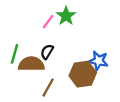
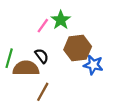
black semicircle: (47, 52) -> (42, 56), turned 112
brown hexagon: (83, 74) -> (78, 48), moved

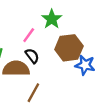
pink line: (43, 26) -> (29, 35), moved

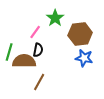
brown hexagon: (69, 48) -> (80, 34), moved
black semicircle: (32, 56) -> (38, 50), turned 48

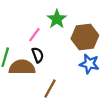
black semicircle: (38, 50) -> (38, 55), turned -32
brown line: (39, 82) -> (50, 89), moved

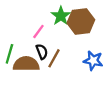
brown hexagon: (85, 37) -> (81, 21), moved
brown line: (50, 89) -> (54, 58), moved

